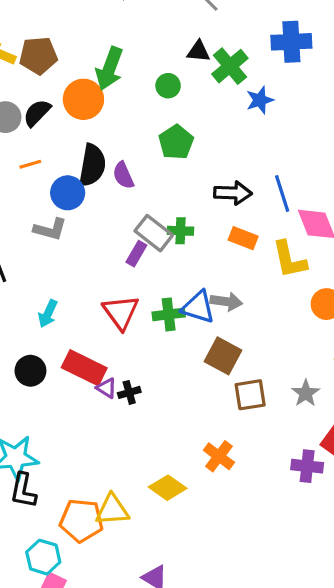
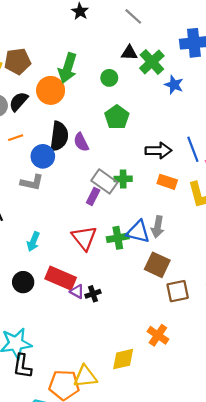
blue star: (260, 100) -> (174, 85), turned -30
gray arrow: (226, 302) -> (158, 227), turned 95
yellow diamond: (168, 488) -> (123, 359), turned -45

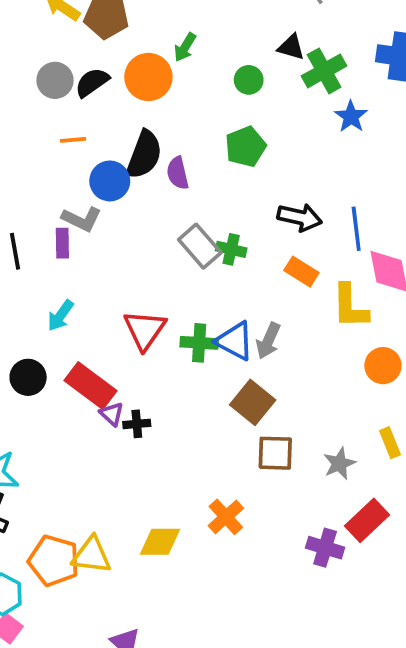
green arrow: (68, 68) -> (185, 47), size x0.6
purple rectangle: (93, 196) -> (62, 243), moved, turned -42

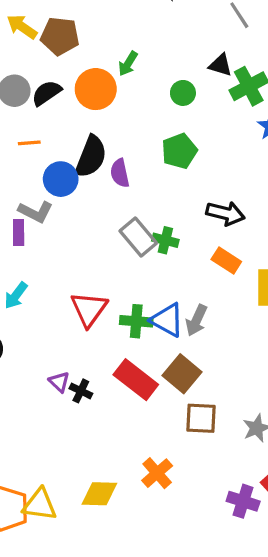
red rectangle: (90, 386) -> (136, 380), moved
black cross: (137, 424) -> (81, 391), turned 30

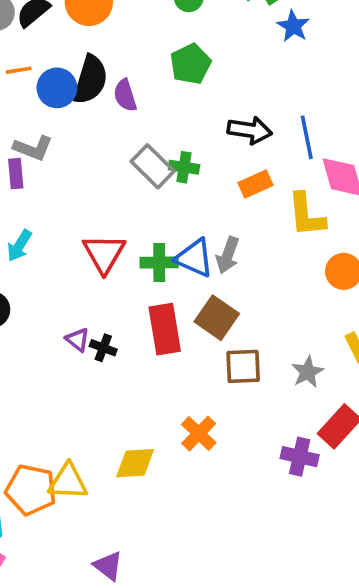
blue circle: (61, 179) -> (57, 88), moved
orange rectangle: (226, 261) -> (256, 184), turned -52
red rectangle: (136, 380) -> (165, 329), turned 48

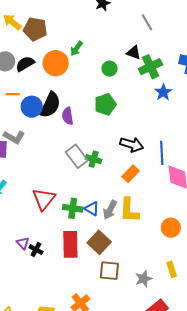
orange rectangle: (256, 184) -> (131, 174), turned -30
yellow L-shape: (306, 215) -> (129, 210), moved
blue triangle: (194, 258) -> (92, 209), size x0.7

